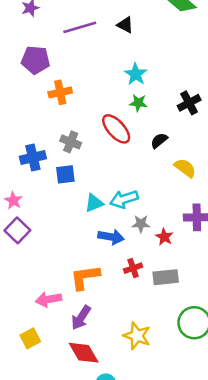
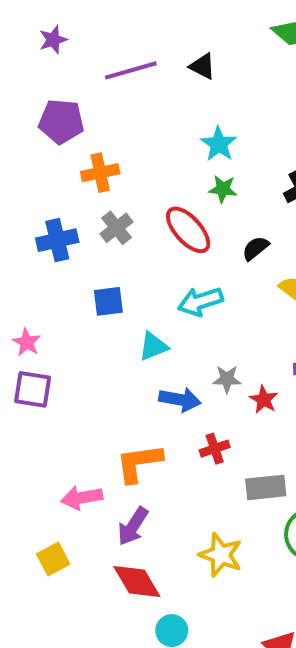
gray cross: (71, 142) -> (117, 228), moved, turned 30
blue cross: (33, 158) -> (57, 240), moved
cyan arrow: (124, 199) -> (200, 301), moved
purple square: (17, 230) -> (33, 389), turned -35
gray rectangle: (166, 277) -> (266, 487), moved

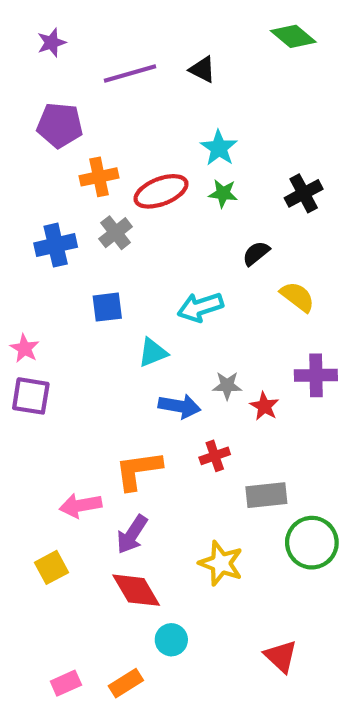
red ellipse: (188, 230) -> (161, 191), moved, turned -69

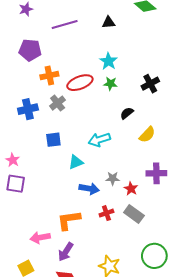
black triangle: (202, 69) -> (108, 22), moved, turned -32
yellow semicircle: (297, 297) -> (147, 135), turned 96
gray rectangle: (266, 495) -> (134, 214), moved, turned 42

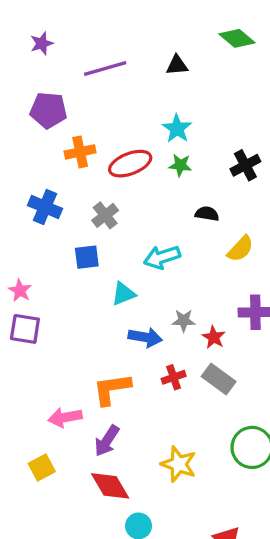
gray cross: (58, 103) -> (105, 215), moved
blue cross: (28, 109) -> (45, 207), turned 36
black semicircle: (127, 113) -> (207, 214), turned 48

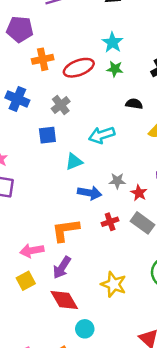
yellow square: (42, 467) -> (26, 281), moved

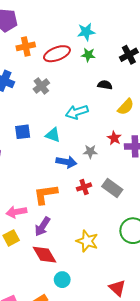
cyan star: (112, 42) -> (86, 32), turned 30
blue square: (47, 135) -> (23, 132), moved
cyan triangle: (74, 162) -> (53, 135), turned 42
red star: (139, 193) -> (114, 138), moved

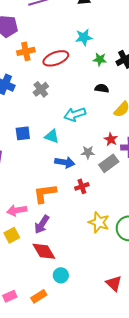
green star: (88, 55) -> (100, 59), moved
gray rectangle: (112, 188) -> (109, 163), moved, turned -72
yellow star: (87, 241) -> (99, 222), moved

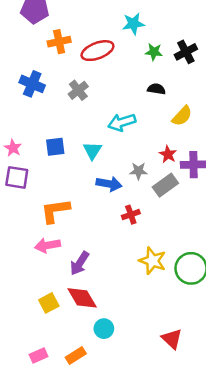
cyan triangle: (52, 136) -> (92, 151), turned 42
orange L-shape: (45, 193) -> (55, 211), moved
yellow square: (12, 235) -> (49, 303), moved

